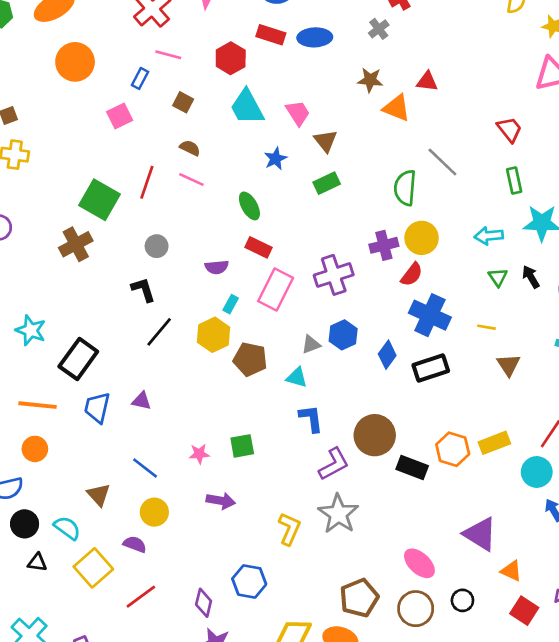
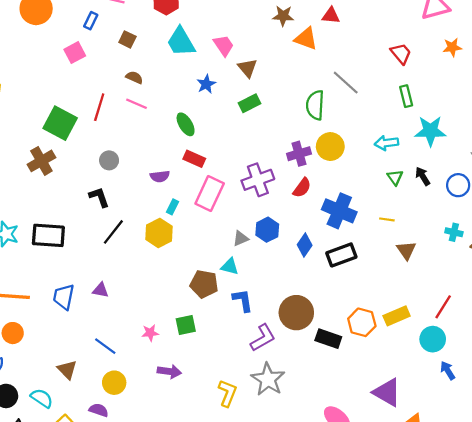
red semicircle: (412, 274) -> (302, 188), moved
black rectangle: (78, 359) -> (48, 235), moved, turned 60
brown pentagon: (250, 359) -> (204, 284), moved

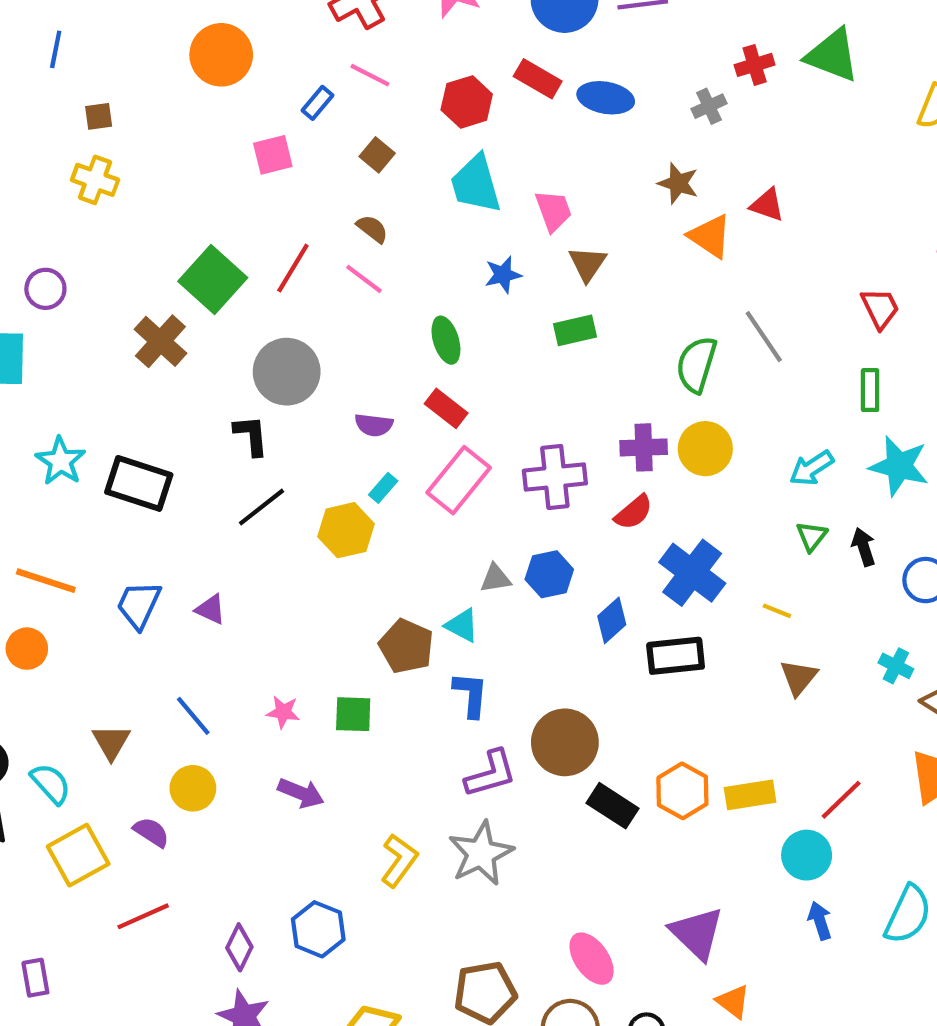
cyan arrow: (386, 143) -> (812, 468), turned -40
gray circle: (109, 160) -> (287, 372), size x1.8
brown cross: (41, 161) -> (160, 341), turned -32

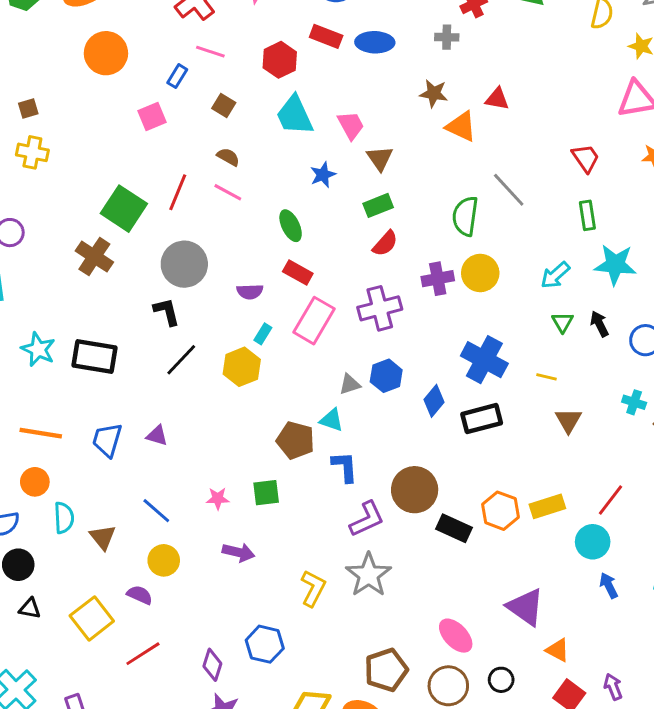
gray cross: (709, 106) -> (447, 37), turned 35
red semicircle: (634, 512) -> (385, 243), moved
cyan semicircle: (51, 784) -> (64, 518), moved, turned 48

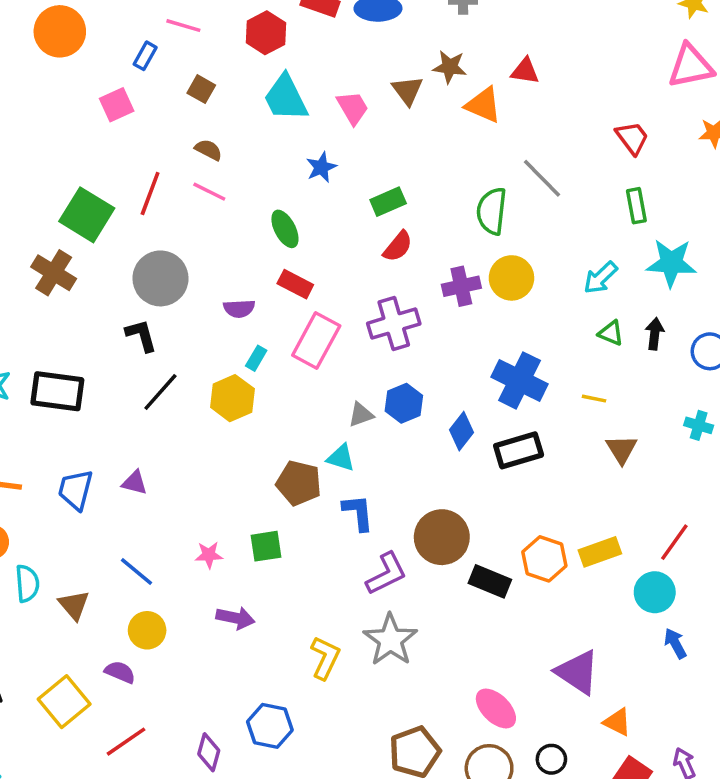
brown triangle: (380, 158) -> (407, 90), moved
green triangle: (563, 322) -> (611, 333), turned -35
black arrow: (599, 324) -> (655, 334), turned 35

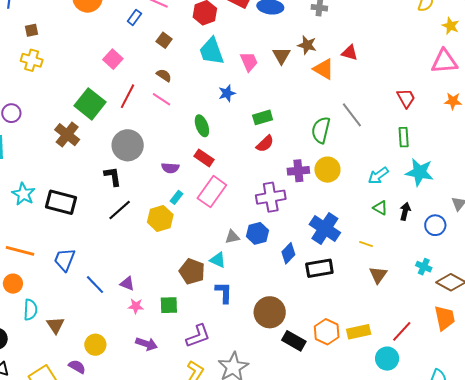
pink square: (117, 105) -> (113, 59), moved, turned -30
purple cross: (394, 324) -> (271, 197), moved
purple triangle: (135, 483) -> (127, 284), moved
blue line: (137, 572) -> (95, 285), moved
purple L-shape: (386, 574) -> (198, 336), moved

